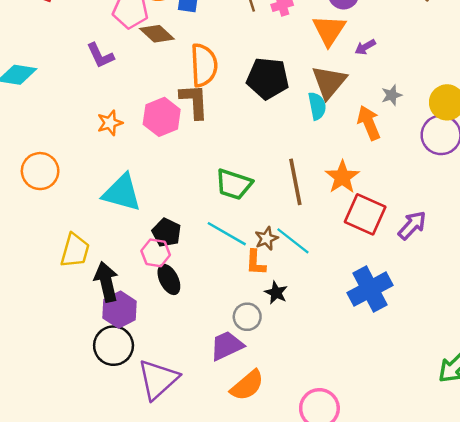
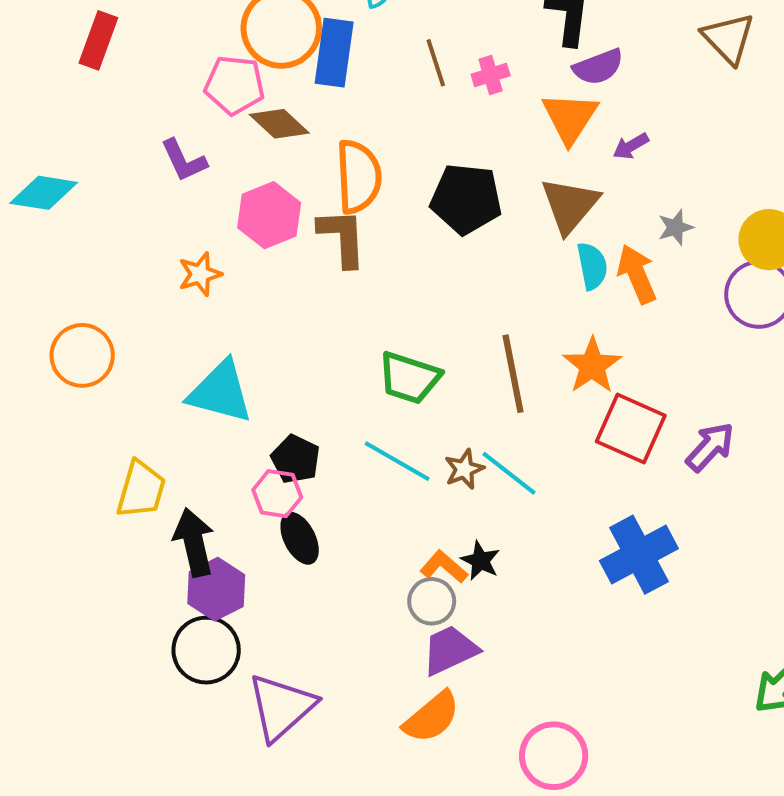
cyan semicircle: (317, 106) -> (592, 266), moved
pink hexagon: (162, 117) -> (269, 215), moved
orange L-shape: (256, 263) -> (444, 567), moved, turned 128
purple trapezoid: (227, 346) -> (450, 650), moved

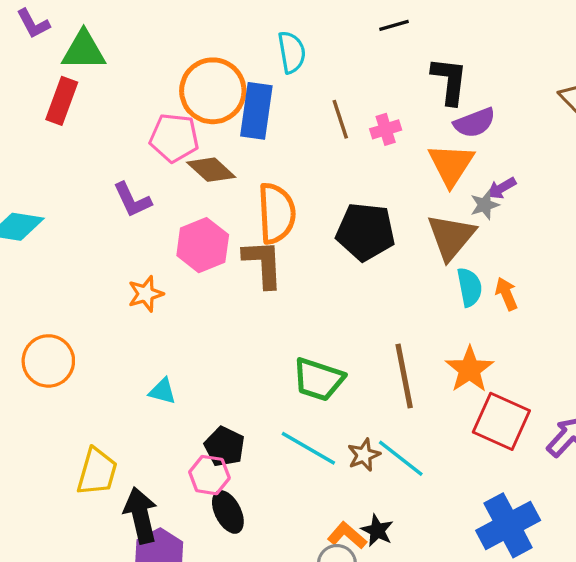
gray star: (676, 227) -> (485, 205), moved
orange arrow: (637, 274) -> (506, 294), size x0.7
cyan triangle: (220, 392) -> (162, 391), size x0.5

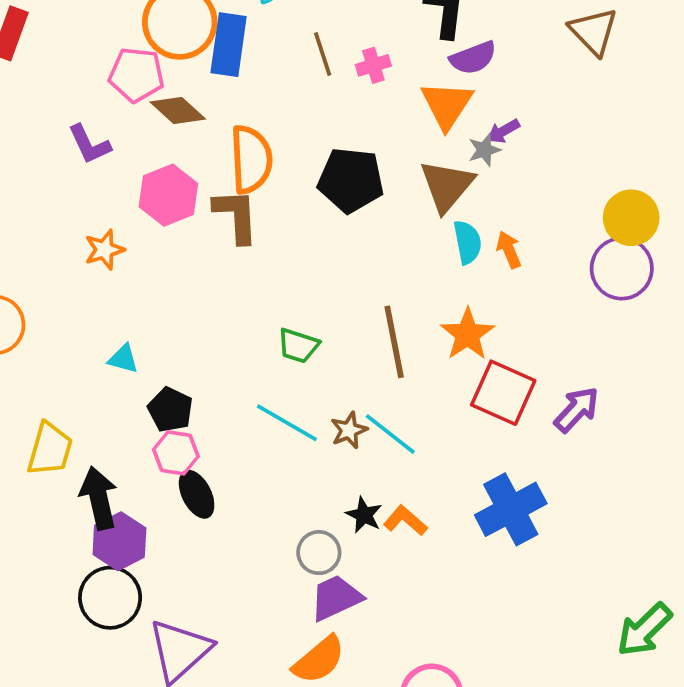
green trapezoid: (318, 379) -> (298, 346), size x0.7
black pentagon: (225, 447) -> (170, 410), moved
orange L-shape: (347, 535) -> (405, 521), moved

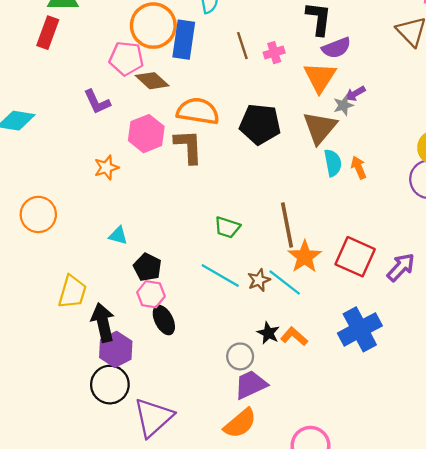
orange semicircle: (251, 159) -> (198, 111), turned -78
orange star: (467, 334) -> (305, 257), moved

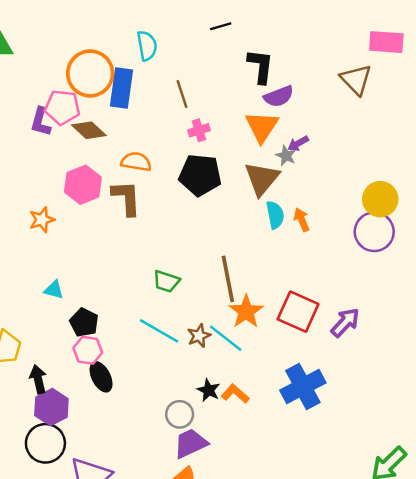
pink cross: (274, 53) -> (199, 130), moved
purple L-shape: (97, 102) -> (41, 122), moved, turned 40
gray star: (343, 105) -> (286, 156), turned -30
orange semicircle: (198, 111) -> (136, 162), size x0.7
black arrow: (103, 322) -> (38, 379), size x0.7

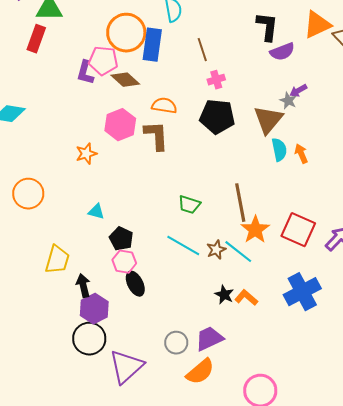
orange triangle: (262, 127) -> (317, 25), moved, turned 32
gray circle: (180, 414) -> (176, 343), moved

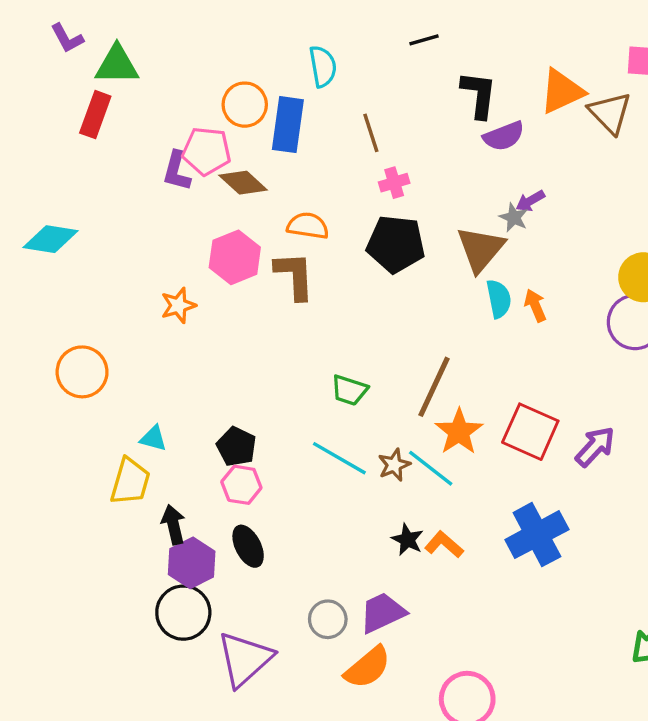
orange circle: (126, 33) -> (245, 105), size x0.7
brown line: (240, 203) -> (434, 387), turned 36
cyan triangle: (96, 212) -> (153, 438), moved
black ellipse: (135, 284) -> (248, 546), moved

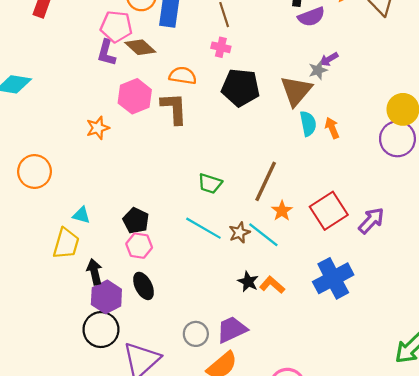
purple L-shape: (177, 171) -> (106, 53), moved
pink cross: (394, 183) -> (221, 47), moved, turned 30
gray star: (514, 217) -> (318, 70), turned 30
orange star: (459, 432) -> (282, 211), size x0.7
red square: (530, 432) -> (329, 211), turned 33

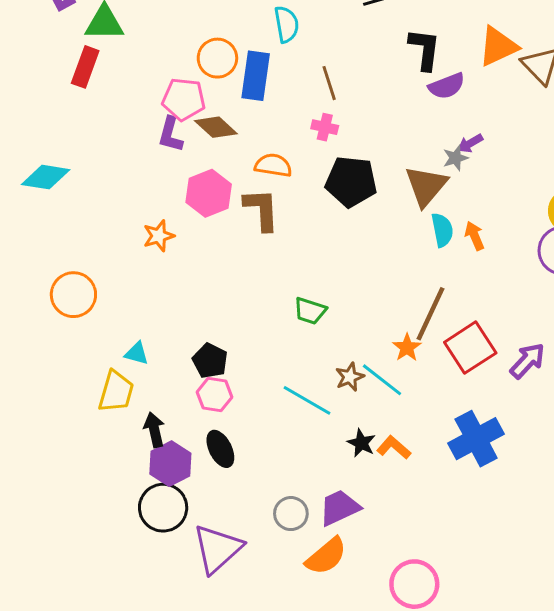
brown line: (266, 181) -> (430, 314), moved
cyan line: (203, 228) -> (307, 400), moved

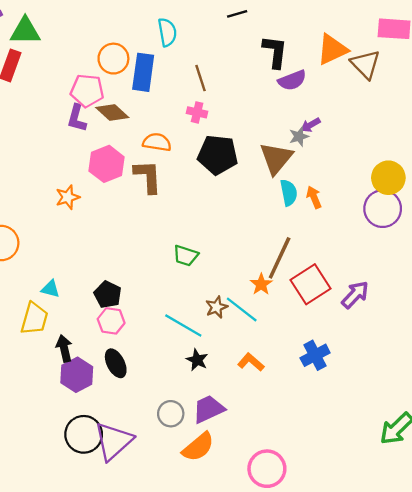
blue cross: (476, 439) -> (315, 355), size x0.7
black star: (361, 443) -> (197, 360), moved
black circle: (163, 508) -> (84, 434), moved

